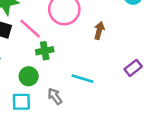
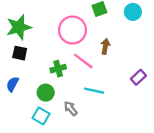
pink line: (30, 29) -> (83, 61), moved
cyan square: (21, 102) -> (41, 116), turned 36

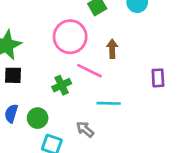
purple rectangle: (138, 77) -> (158, 78), turned -40
green circle: (46, 93) -> (38, 118), moved

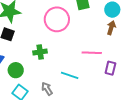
brown arrow: (112, 49) -> (111, 28), moved
pink line: (89, 71) -> (92, 53), moved, turned -42

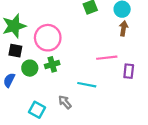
pink circle: (57, 19) -> (48, 38), moved
green circle: (16, 70) -> (30, 68), moved

